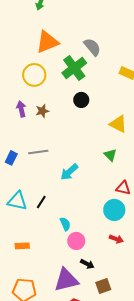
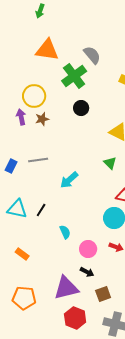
orange triangle: (47, 42) -> (47, 50), turned 30
yellow circle: (34, 75) -> (34, 96), moved
pink circle: (76, 241) -> (88, 249), moved
orange rectangle: (22, 246) -> (22, 254), turned 40

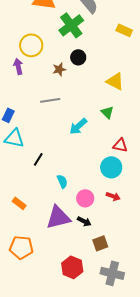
brown star: (42, 119) -> (59, 69), moved
gray line: (38, 160) -> (50, 100), moved
cyan arrow: (69, 180) -> (78, 126), moved
cyan triangle: (17, 209) -> (14, 138), moved
purple triangle: (66, 288) -> (58, 217), moved

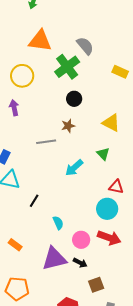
yellow circle: (31, 45) -> (22, 76), moved
brown star: (59, 69) -> (68, 126), moved
red arrow: (113, 196) -> (109, 238), size x1.6

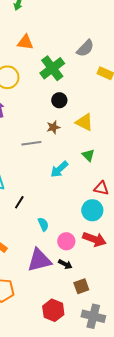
orange triangle: (40, 41) -> (25, 42), size x0.7
gray semicircle: (85, 46) -> (85, 48), moved, turned 84
yellow triangle: (111, 123) -> (84, 122), moved

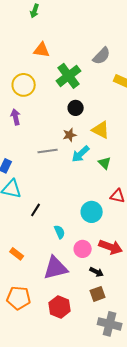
cyan arrow: (59, 169) -> (81, 154), moved
cyan circle: (92, 210) -> (92, 212), moved
black arrow: (65, 264) -> (97, 272), moved
red hexagon: (53, 310) -> (60, 307), moved

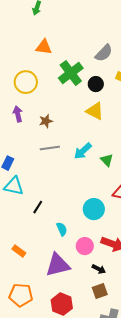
black circle: (76, 108) -> (96, 84), moved
yellow triangle: (101, 130) -> (95, 111), moved
brown star: (70, 135) -> (46, 121), moved

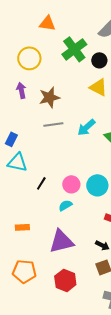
brown star: (46, 121) -> (49, 97), size x1.5
cyan semicircle: (62, 229) -> (65, 205), turned -96
pink circle: (85, 246) -> (71, 184), moved
orange rectangle: (19, 251) -> (22, 227), turned -40

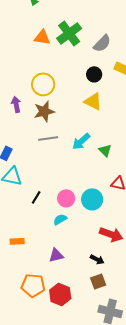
green cross: (74, 49) -> (69, 33), moved
yellow circle: (29, 58) -> (43, 84), moved
purple triangle: (61, 241) -> (56, 255), size x0.6
orange pentagon: (24, 271) -> (33, 285), moved

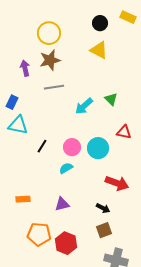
purple arrow: (16, 104) -> (25, 68), moved
cyan arrow: (81, 141) -> (84, 106), moved
orange rectangle: (17, 241) -> (23, 199), moved

